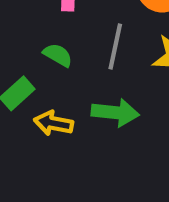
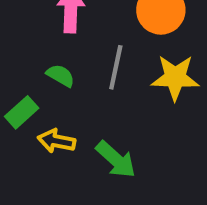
green arrow: (115, 113) -> (116, 159), moved, turned 36

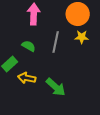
yellow star: (175, 78) -> (82, 37), moved, size x0.6

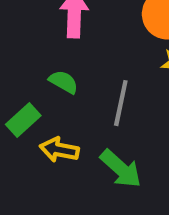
gray line: (56, 42) -> (121, 103), moved

